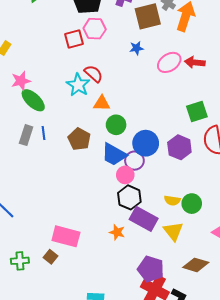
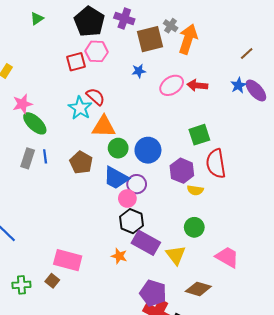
orange triangle: (102, 103) -> (104, 126), size x1.4
blue circle: (146, 143) -> (148, 150), moved
yellow semicircle: (172, 200) -> (195, 190), moved

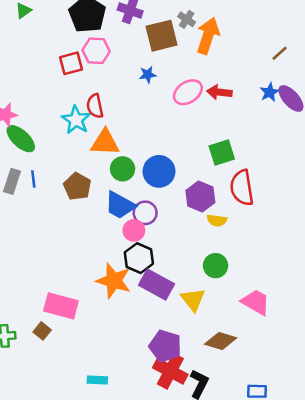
red semicircle: (96, 97) -> (95, 106), turned -144
orange star: (119, 256) -> (114, 281), moved, size x1.8

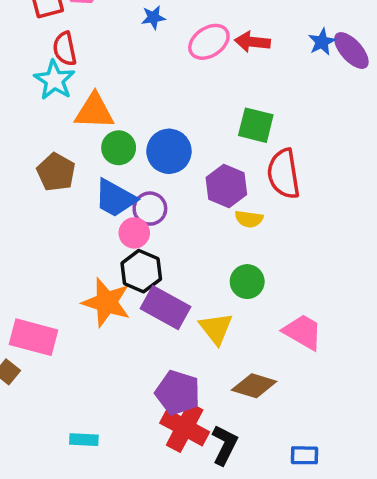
red semicircle: (95, 106) -> (65, 49), moved
green square: (222, 153) -> (256, 125), turned 32

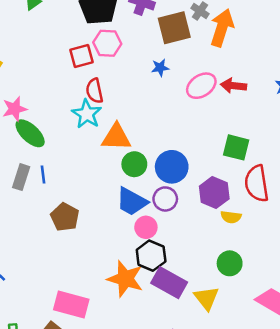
brown pentagon: (56, 172) -> (65, 217), moved
purple circle: (150, 209) -> (165, 199), moved

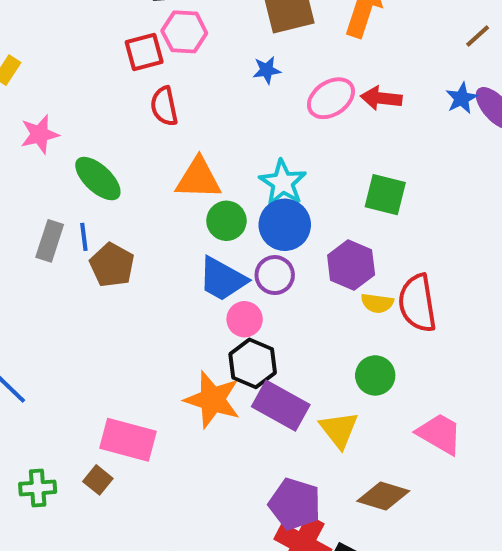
cyan star: (87, 114) -> (283, 183), moved
green ellipse: (30, 133) -> (98, 179), moved
red semicircle: (257, 184) -> (417, 303), moved
brown pentagon: (65, 217) -> (112, 265), moved

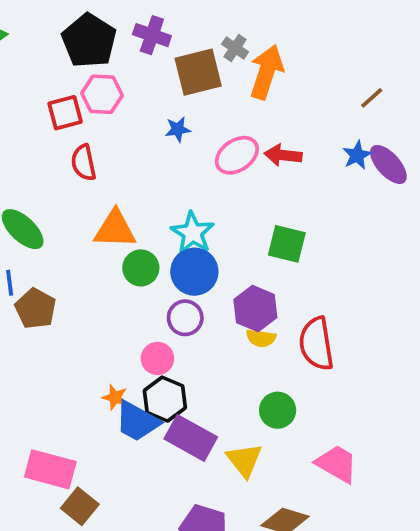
blue trapezoid: (222, 279) -> (137, 421), moved
yellow semicircle: (377, 303) -> (261, 338), moved
orange star: (212, 400) -> (115, 397), moved, size x0.5
brown square: (98, 480) -> (80, 506), moved, size x1.4

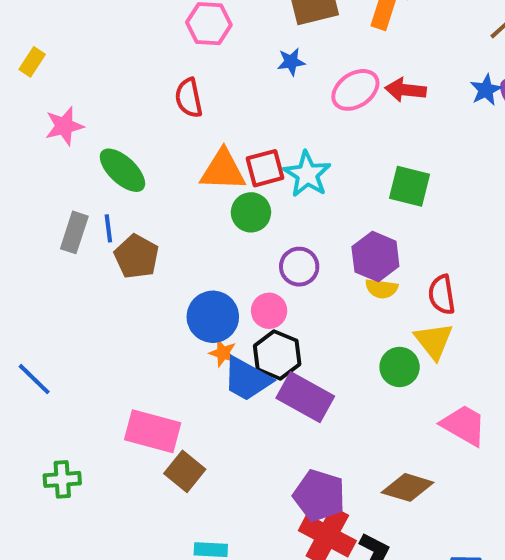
red square: (65, 113) -> (265, 168), moved
blue circle: (194, 272) -> (213, 317), moved
red semicircle: (316, 344) -> (442, 295), size x0.7
yellow triangle: (244, 460) -> (434, 341), moved

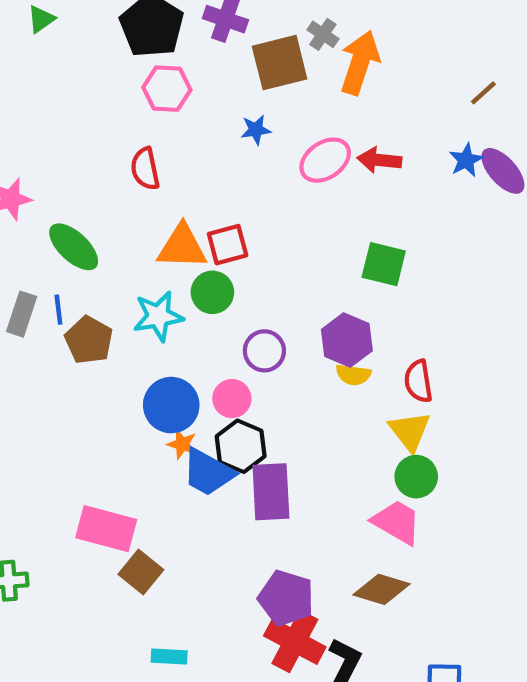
cyan star: (307, 174) -> (158, 316), moved, turned 30
green circle: (400, 367) -> (416, 477), moved
purple rectangle: (305, 397) -> (271, 492), turned 58
pink trapezoid: (464, 425) -> (397, 522), moved

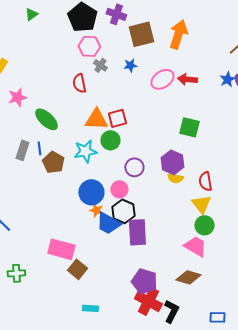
gray cross: (323, 34) -> (100, 65), moved

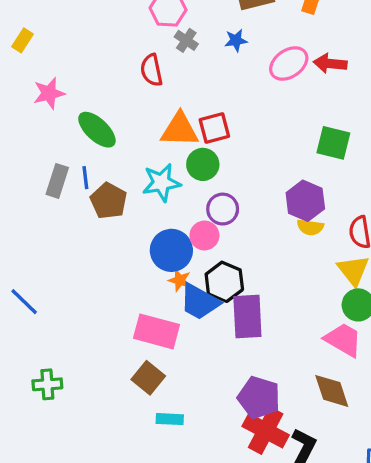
purple circle: (134, 167) -> (223, 209), moved
pink circle: (119, 189) -> (204, 236), moved
pink rectangle: (61, 249) -> (156, 331), moved
brown diamond: (188, 277) -> (332, 391), turned 55
cyan rectangle: (90, 308) -> (170, 419), moved

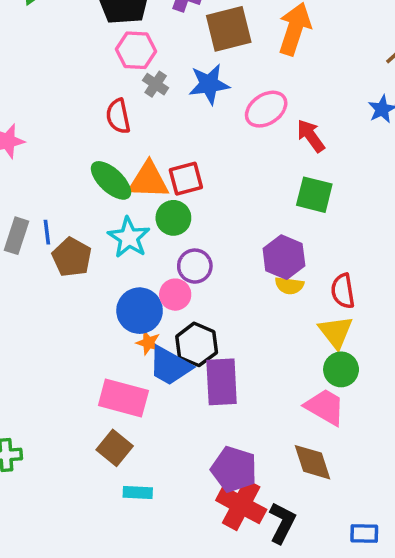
blue star: (236, 40) -> (209, 84), size x1.6
red arrow: (330, 64) -> (311, 136), moved, turned 48
green ellipse: (97, 130) -> (111, 180), moved
cyan star: (161, 183) -> (129, 237), turned -30

